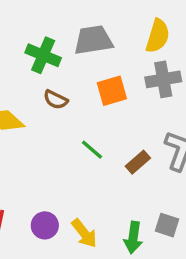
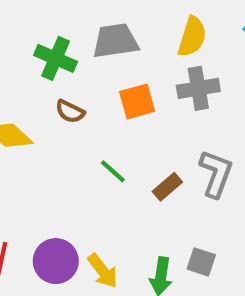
purple circle: (45, 225) -> (56, 261), size x1.4

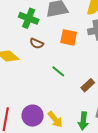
orange square: (137, 101) -> (69, 37), turned 30
brown rectangle: (167, 187) -> (88, 85), moved

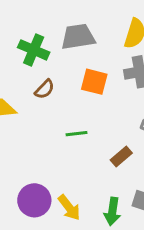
brown semicircle: (37, 43) -> (44, 89), turned -72
green line: (58, 71) -> (76, 134), turned -48

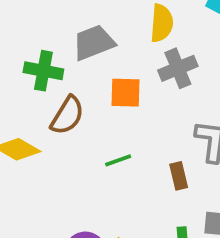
brown semicircle: (44, 89) -> (67, 115), size x1.5
brown rectangle: (121, 157) -> (179, 176), turned -50

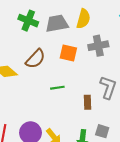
yellow semicircle: (162, 23) -> (83, 19), moved
green cross: (43, 71) -> (28, 21), moved

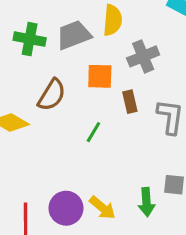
green line: (57, 88) -> (93, 132), turned -40
brown rectangle: (87, 102) -> (130, 102), moved

